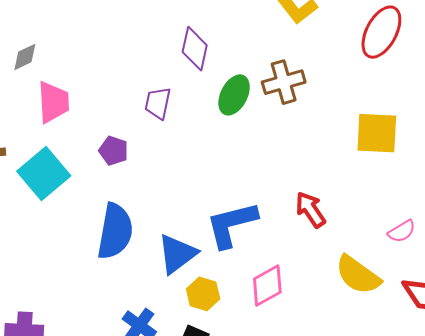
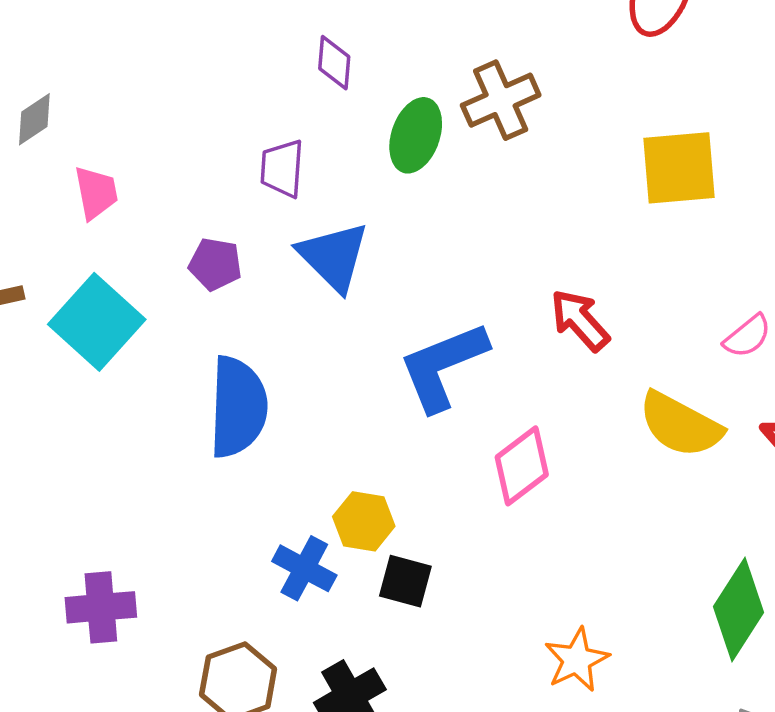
purple diamond: (195, 49) -> (334, 63), size x0.7
pink trapezoid: (53, 102) -> (96, 193), size x0.7
blue triangle: (177, 254) -> (333, 257), moved, turned -30
yellow hexagon: (203, 294) -> (364, 521), moved

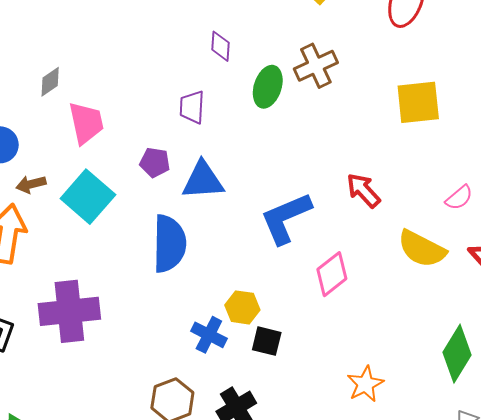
pink trapezoid: (96, 193) -> (86, 123), size x1.4
blue triangle: (333, 257) -> (203, 180), moved, turned -48
purple cross: (101, 607) -> (69, 311), moved, size x1.5

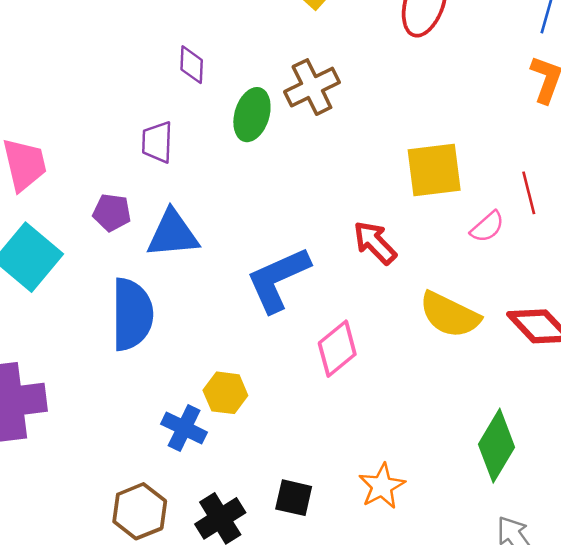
yellow square: (418, 102) -> (434, 170), moved
pink semicircle: (459, 198) -> (487, 227), moved
black square: (267, 341) -> (294, 498), moved

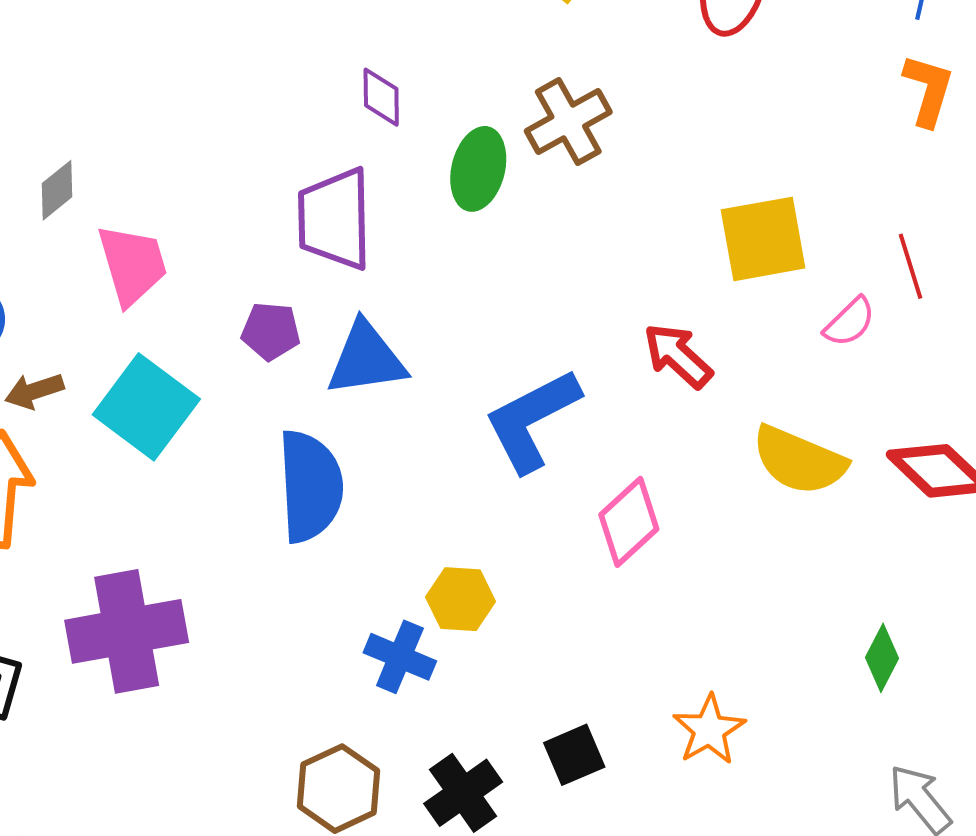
purple trapezoid: (157, 142) -> (335, 219), size x1.6
green diamond: (496, 446) -> (882, 658), size x0.6
black square: (294, 498) -> (574, 755), turned -33

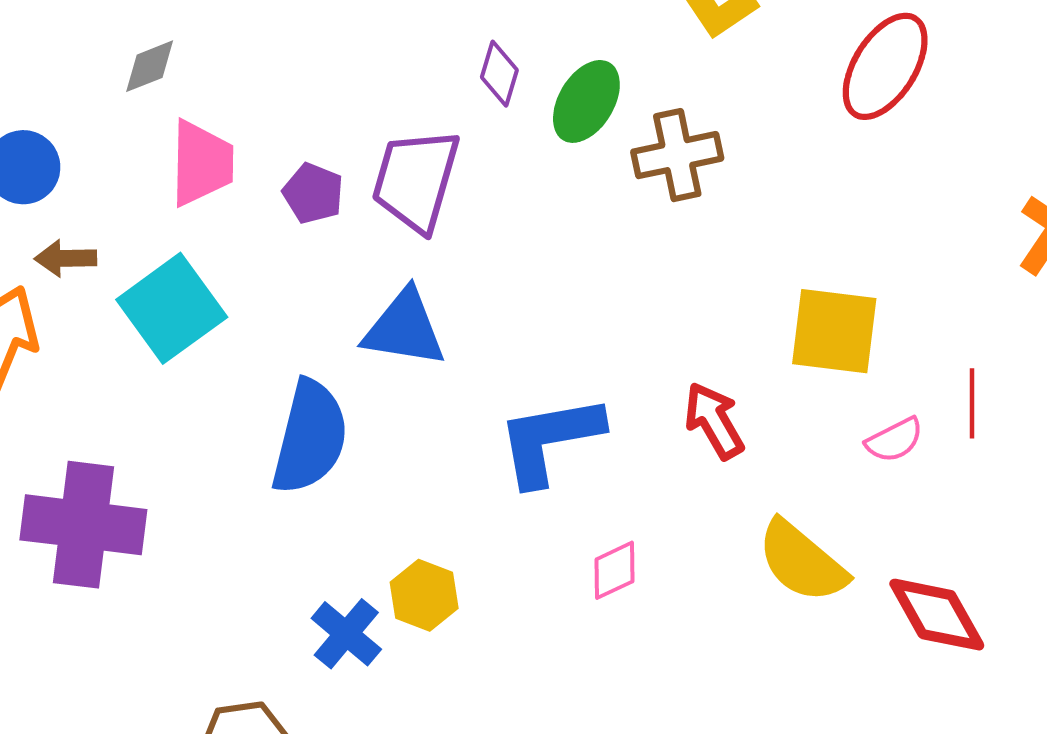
green ellipse: (478, 169) -> (586, 101), moved
purple pentagon: (271, 331) -> (313, 193), moved
pink diamond: (629, 522) -> (614, 570), size x0.7

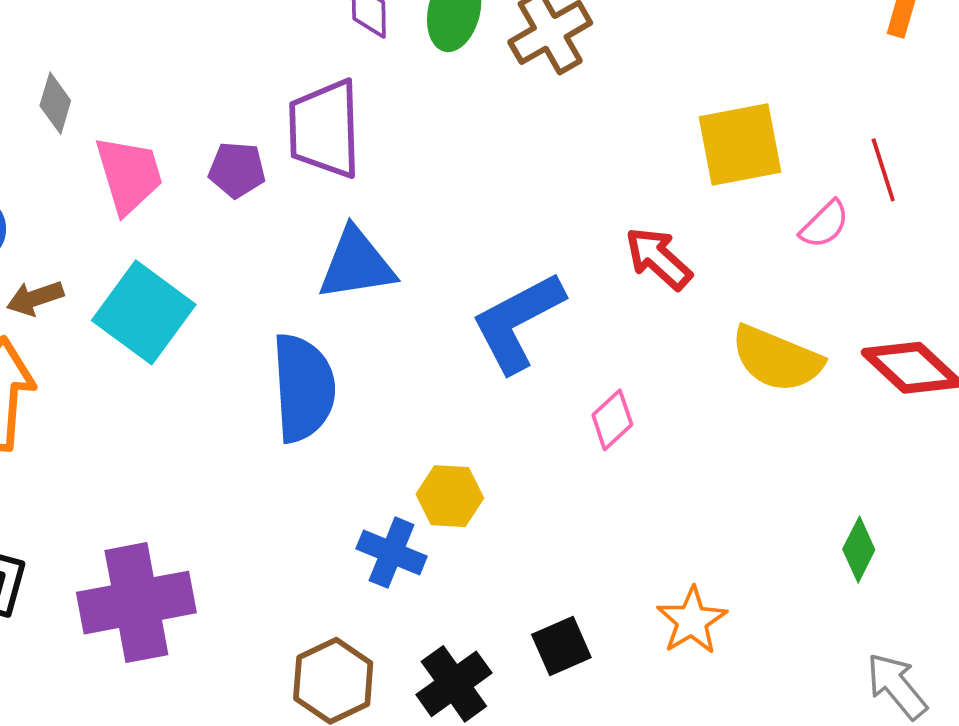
gray diamond: (150, 66) -> (55, 103), turned -34
purple cross: (83, 525) -> (136, 603), moved

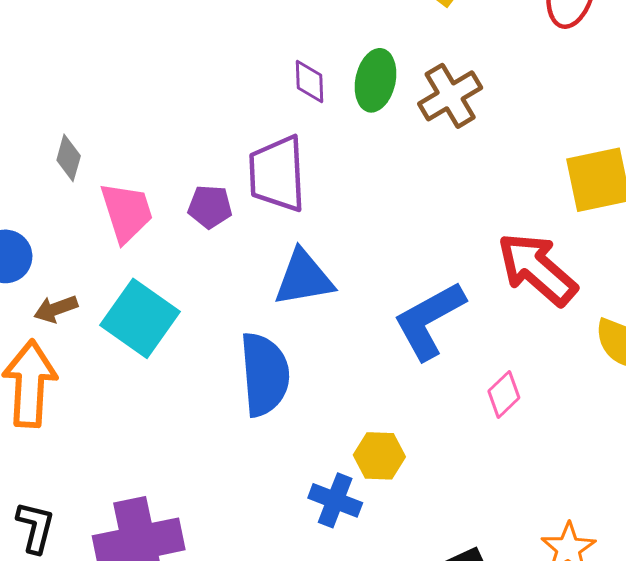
red arrow: (658, 258) -> (537, 269), size x1.5

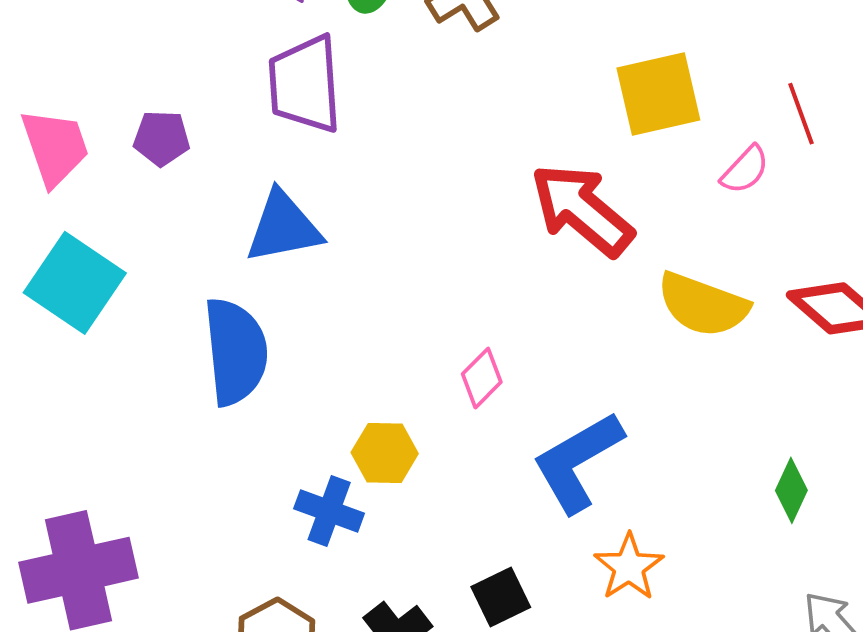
purple trapezoid: (277, 174) -> (305, 84), moved
blue L-shape: (429, 320) -> (578, 462), moved
pink diamond: (504, 394) -> (482, 378), moved

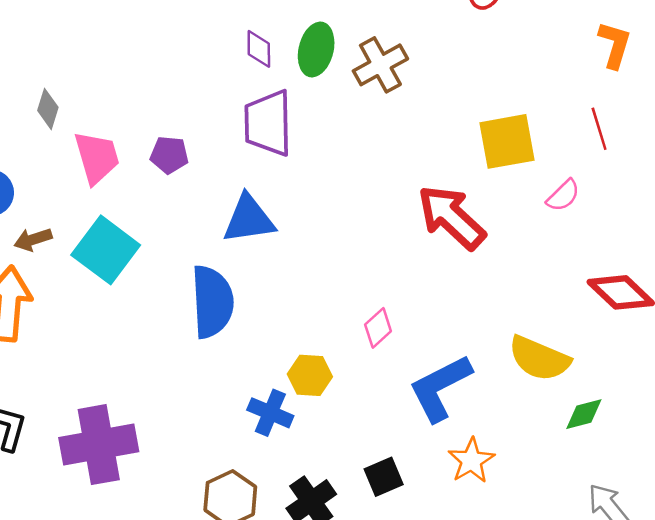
red line: (801, 114) -> (599, 129), moved
yellow semicircle: (703, 305) -> (539, 359), moved
green diamond: (791, 490) -> (584, 414), turned 48

